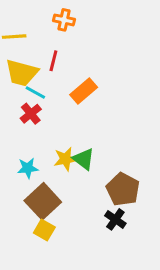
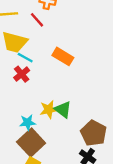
red line: (53, 61) -> (37, 20), moved, turned -56
orange rectangle: (84, 91) -> (63, 56), turned 72
cyan star: (28, 168) -> (28, 122), moved

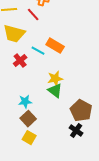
cyan line: (25, 58) -> (38, 51), moved
yellow star: (49, 109) -> (55, 79), moved
brown square: (31, 143) -> (28, 119), size x0.7

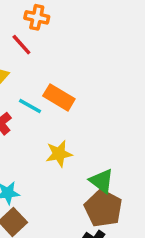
green triangle: (55, 91) -> (102, 181), moved

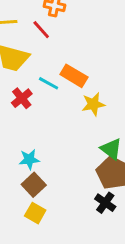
yellow star: (59, 154) -> (93, 104), moved

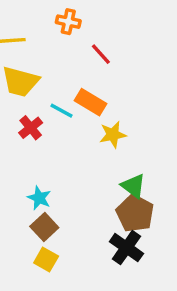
red line: (41, 30) -> (101, 54), moved
cyan star: (29, 159) -> (39, 198), turned 30
black cross: (105, 203) -> (126, 248), size x1.4

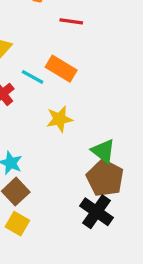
red line: (101, 54) -> (71, 21), turned -40
yellow star: (113, 135) -> (60, 119), moved

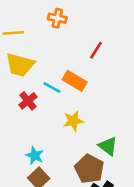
red line: (71, 21) -> (96, 50), moved, turned -66
brown pentagon: (105, 178) -> (89, 169), moved

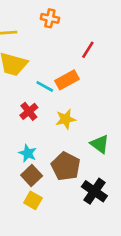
orange rectangle: (75, 81) -> (67, 80), turned -60
red cross: (28, 101) -> (29, 111), moved
brown pentagon: (89, 169) -> (66, 166), moved

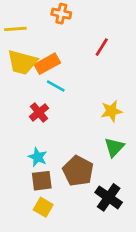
orange rectangle: (67, 80) -> (47, 64), moved
yellow star: (66, 119) -> (111, 111), moved
green triangle: (100, 144) -> (114, 147), turned 36
brown square: (32, 175) -> (42, 181), turned 36

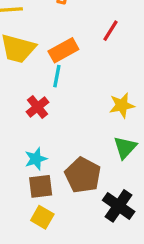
orange rectangle: (47, 64) -> (63, 50), moved
cyan line: (56, 86) -> (57, 76), turned 72
cyan star: (38, 157) -> (36, 159), turned 30

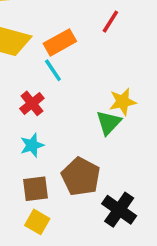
cyan line: (57, 76) -> (53, 70), turned -45
green triangle: (125, 148) -> (109, 123), moved
cyan star: (36, 159) -> (32, 145), moved

